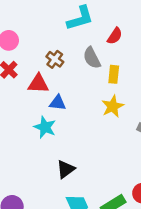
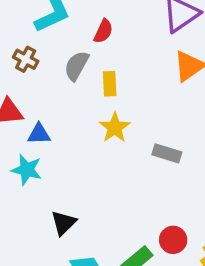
gray semicircle: (92, 58) -> (77, 66), turned 65
brown cross: (55, 59) -> (26, 59), moved

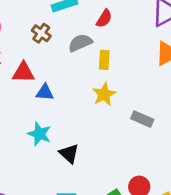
gray semicircle: (77, 66) -> (80, 43), turned 30
cyan star: (27, 170) -> (39, 134), moved
black triangle: (63, 223) -> (69, 153), moved, turned -40

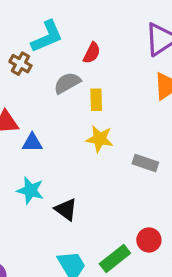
brown cross: (41, 33) -> (20, 64), moved
yellow star: (104, 94) -> (100, 139), turned -30

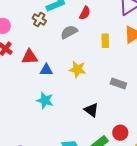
yellow rectangle: (96, 100) -> (105, 41), moved
yellow star: (100, 139) -> (77, 69), moved
black triangle: (66, 210) -> (91, 110), moved

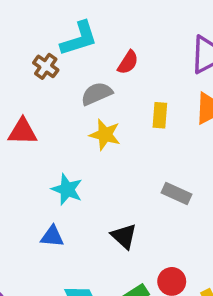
yellow star: (77, 69) -> (105, 135), moved
blue triangle: (46, 70) -> (52, 236), moved
cyan star: (45, 100) -> (67, 189), moved

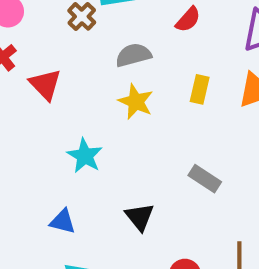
red semicircle: (128, 62) -> (188, 19), moved
red triangle: (22, 132) -> (45, 84), turned 36
blue triangle: (52, 236) -> (63, 221), moved

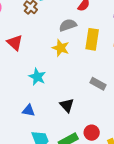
gray semicircle: (133, 55) -> (68, 25), moved
yellow rectangle: (200, 89) -> (92, 39), size x1.5

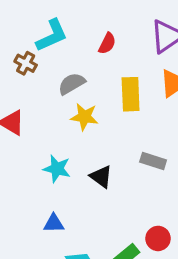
gray semicircle: (68, 25) -> (72, 84), moved
black triangle: (67, 105) -> (101, 177), moved

